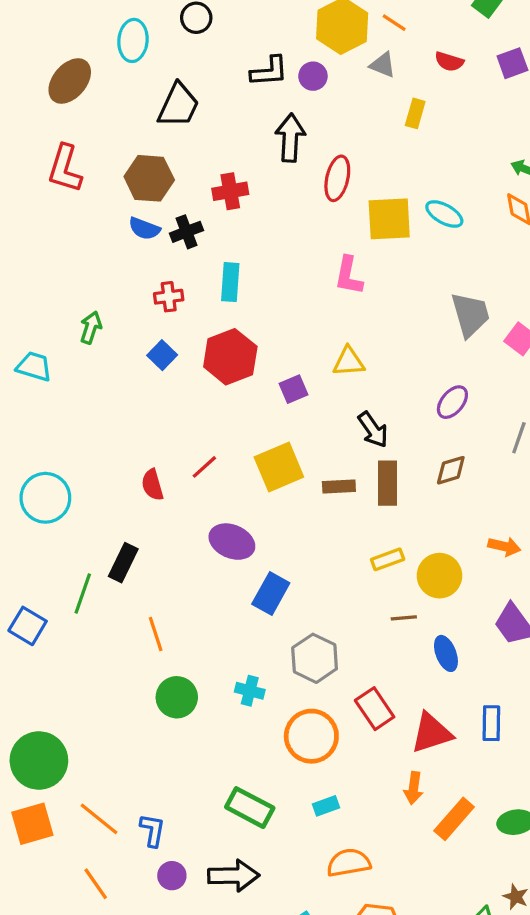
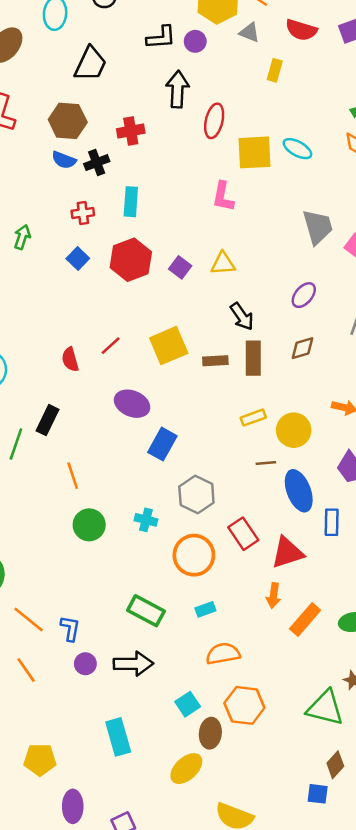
red semicircle: (449, 62) -> (301, 30), size x1.4
purple square: (294, 389) -> (180, 267), moved, turned -30
blue ellipse: (446, 653) -> (299, 491), size x1.5
blue rectangle: (491, 723) -> (332, 522), moved

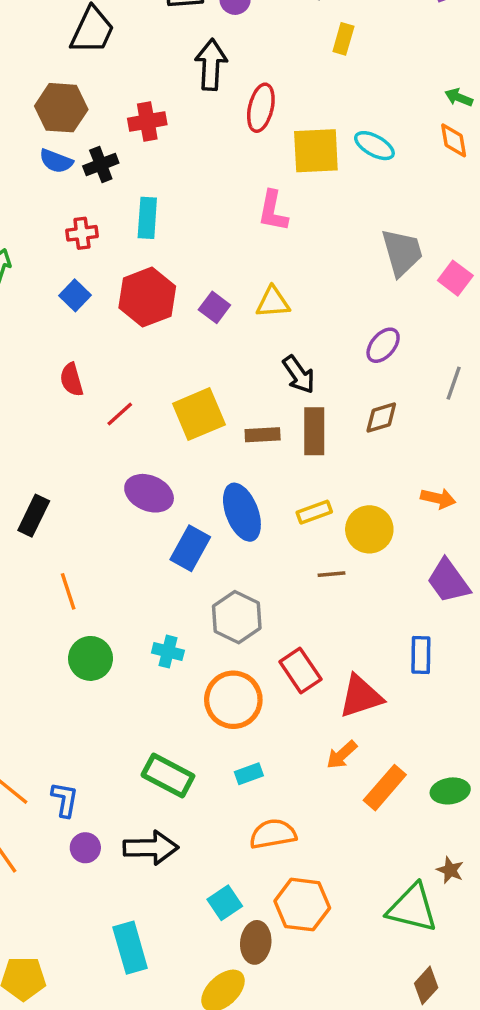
red semicircle: (70, 359) -> (72, 380), moved
blue ellipse: (299, 491) -> (242, 512), moved
orange arrow: (273, 596) -> (342, 755), turned 40

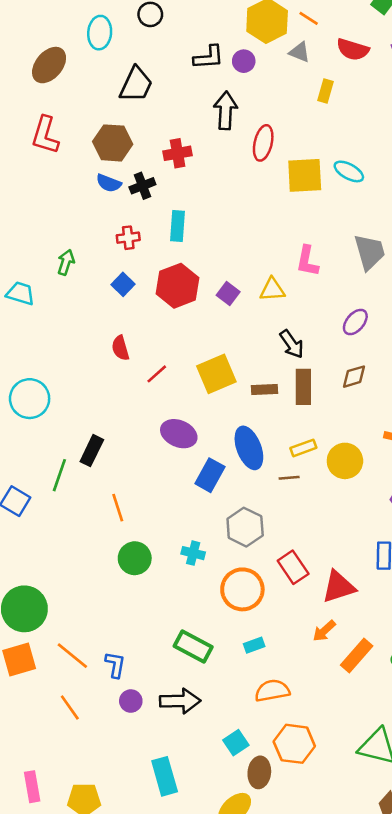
pink L-shape: (273, 211) -> (307, 261), moved
brown line: (331, 574) -> (289, 478), moved

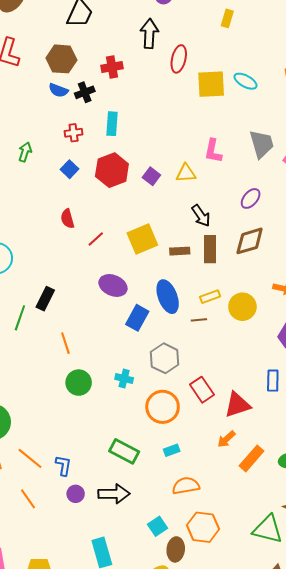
brown diamond: (354, 377) -> (250, 241), size x1.5

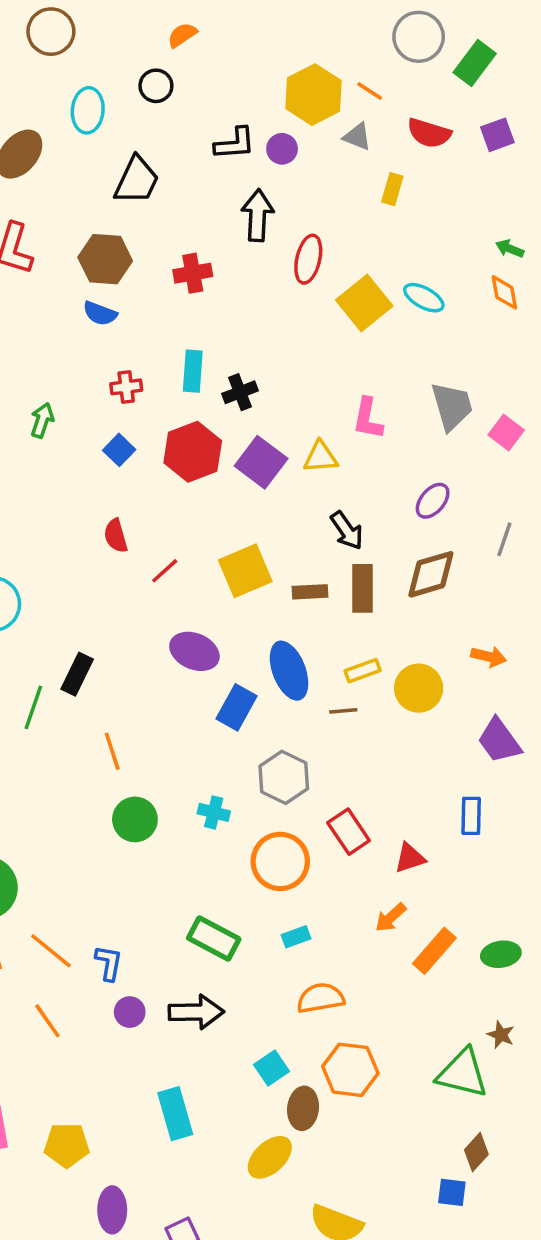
yellow square: (211, 84) -> (364, 303), turned -36
black cross: (85, 92) -> (240, 392), moved
purple square: (151, 176) -> (261, 462), size x1.6
red triangle: (237, 405) -> (410, 858), size x0.7

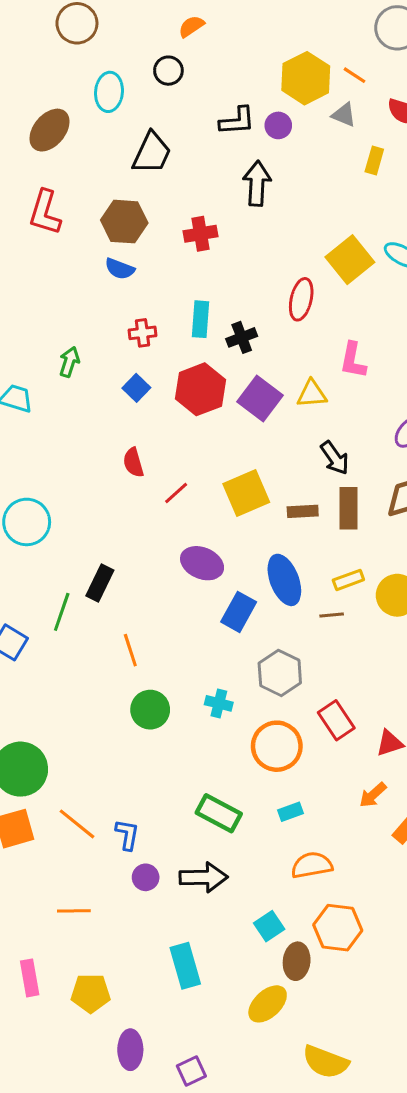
red ellipse: (308, 259) -> (301, 299), moved
orange line: (47, 1021) -> (74, 911), moved, turned -56

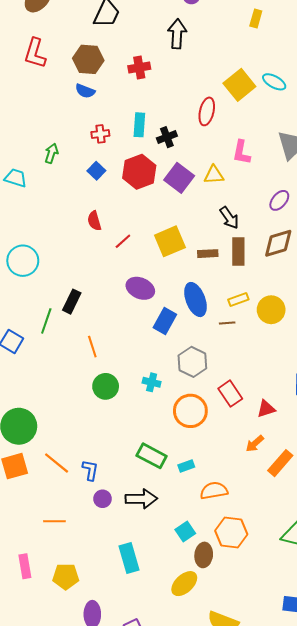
cyan rectangle: (290, 812) -> (186, 466), moved

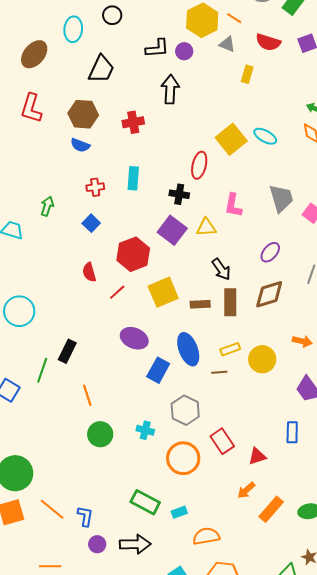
black cross: (167, 137) -> (179, 194), moved, turned 30
red hexagon: (139, 172) -> (133, 254), moved

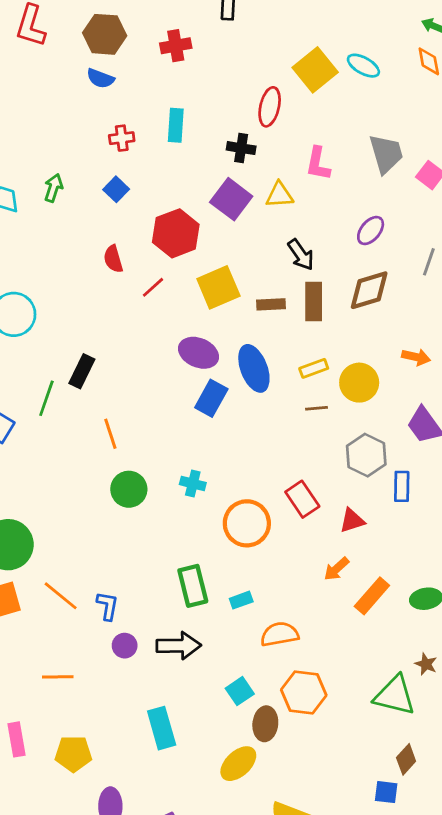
green arrow: (47, 206) -> (54, 188), moved
purple ellipse: (134, 338) -> (199, 353), moved
brown line: (219, 372) -> (317, 408), moved
gray hexagon: (185, 410) -> (366, 455), moved
green rectangle: (145, 502) -> (193, 586), turned 48

